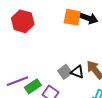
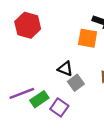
orange square: (72, 17) -> (88, 38), moved
black triangle: (77, 72) -> (65, 69), moved

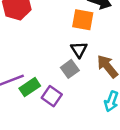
black triangle: (65, 69) -> (79, 50), moved, turned 35

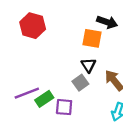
purple square: (52, 96) -> (64, 107), turned -30

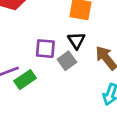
purple square: (64, 107) -> (45, 49), moved

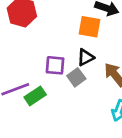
black triangle: (76, 40) -> (86, 57), turned 36

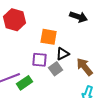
orange square: (90, 27) -> (49, 37), moved

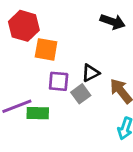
orange square: (49, 37) -> (46, 49), moved
green rectangle: (25, 83) -> (38, 113), turned 35

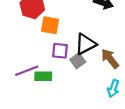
black triangle: (90, 73) -> (86, 44), size x1.5

